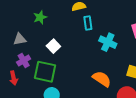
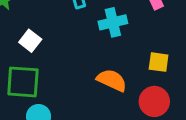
cyan cross: (108, 42) -> (113, 22), turned -30

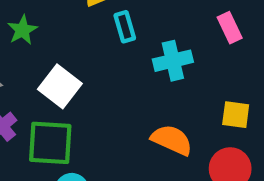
white square: (30, 41) -> (60, 86), size x1.4

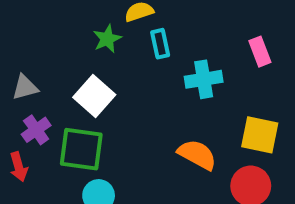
green star: (22, 30) -> (107, 39), moved
yellow square: (236, 115) -> (260, 135), size x1.4

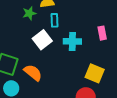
white square: (94, 96) -> (42, 40), moved
orange semicircle: (197, 155) -> (33, 73), moved

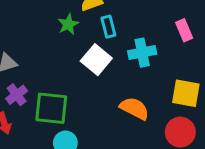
orange semicircle: (33, 73) -> (134, 108), moved

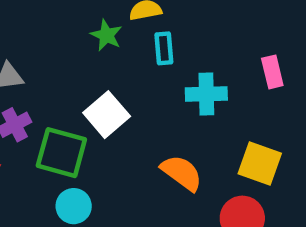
green star: (68, 24) -> (106, 35), turned -30
white square: (96, 60) -> (107, 115), moved

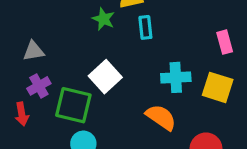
cyan cross: (206, 94) -> (176, 77), moved
yellow square: (260, 164) -> (218, 87), moved

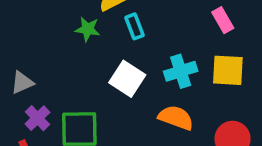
white square: (105, 77) -> (127, 79), moved

